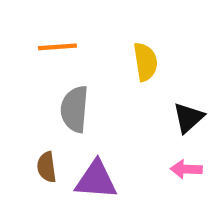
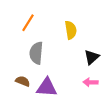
orange line: (57, 47) -> (28, 23), turned -54
brown semicircle: (47, 167) -> (23, 81), turned 120

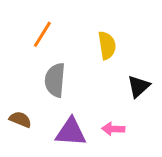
brown semicircle: (23, 81) -> (20, 119), moved
pink arrow: (91, 82) -> (113, 129), moved

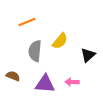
orange line: (42, 34) -> (27, 22), turned 36
yellow semicircle: (107, 45) -> (60, 41), moved, turned 48

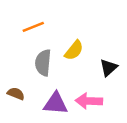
pink arrow: (72, 82) -> (89, 101), size x1.5

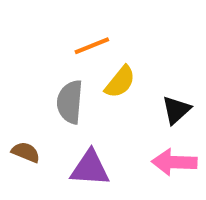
orange line: (33, 27) -> (92, 46), moved
pink arrow: (89, 101) -> (174, 162), moved

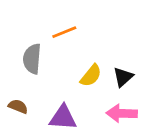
yellow semicircle: (120, 82) -> (91, 76), moved
gray semicircle: (70, 102) -> (32, 59), moved

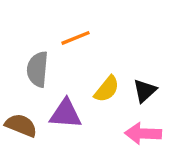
brown semicircle: (18, 106) -> (21, 125), size x1.4
purple triangle: (63, 118) -> (66, 114), moved

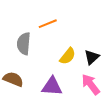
purple triangle: (66, 114) -> (52, 86), moved
pink arrow: (143, 134) -> (91, 84), turned 50

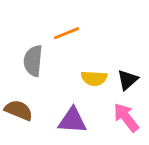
yellow semicircle: (68, 56) -> (94, 78), turned 54

